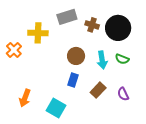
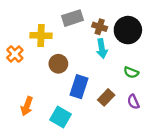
brown circle: (76, 56) -> (58, 64), moved
green semicircle: (122, 59) -> (131, 72), moved
cyan arrow: (102, 60) -> (102, 49), moved
blue rectangle: (73, 80) -> (79, 87), size x1.5

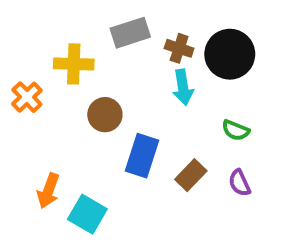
cyan square: (61, 117) -> (87, 214), moved

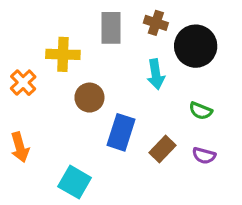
gray rectangle: (130, 33) -> (111, 28), turned -72
brown cross: (179, 48) -> (156, 23), moved
purple semicircle: (240, 183) -> (204, 156), turned -50
orange arrow: (48, 191) -> (20, 147), moved, turned -36

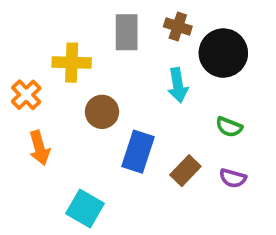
orange arrow: (20, 147) -> (39, 148), moved

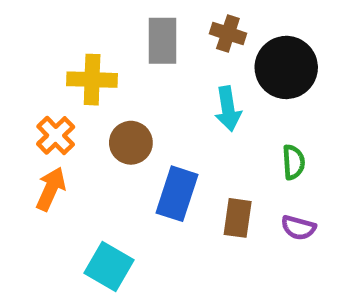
orange cross: (26, 95) -> (56, 135), moved
green semicircle: (229, 127) -> (294, 162), turned -116
orange arrow: (39, 148) -> (51, 189), turned -140
brown rectangle: (185, 171) -> (238, 218), turned -36

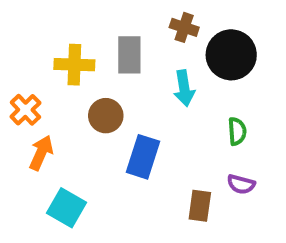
gray rectangle: (162, 41) -> (129, 55), moved
orange cross: (56, 135) -> (25, 110), moved
brown rectangle: (238, 218) -> (200, 206), moved
cyan square: (109, 267) -> (67, 208), moved

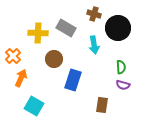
gray rectangle: (129, 55) -> (66, 28), turned -60
purple semicircle: (241, 184) -> (123, 85), moved

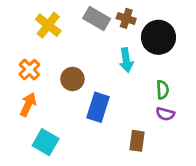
gray rectangle: (66, 28) -> (97, 18), moved
yellow cross: (38, 33) -> (48, 25), moved, turned 36
orange cross: (13, 56) -> (29, 70), moved

